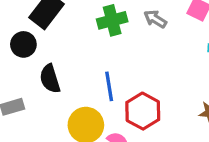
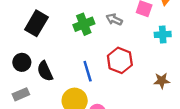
black circle: (23, 44) -> (22, 62), moved
red hexagon: (143, 111) -> (120, 60), moved

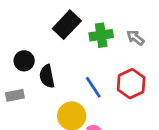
black rectangle: (36, 23) -> (67, 25), moved
blue line: (88, 71) -> (93, 87), turned -30

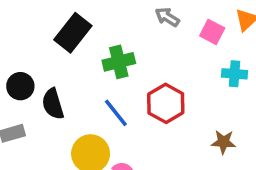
green cross: (101, 35) -> (119, 62), moved
gray arrow: (135, 38) -> (167, 17), moved

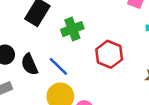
blue line: (116, 113) -> (58, 66), moved

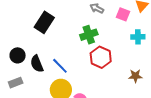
green cross: (72, 29) -> (89, 35), moved

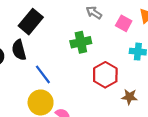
red hexagon: (101, 57) -> (105, 75), moved
black semicircle: (37, 64) -> (19, 50), moved

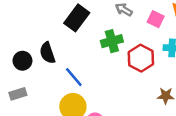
black rectangle: (31, 22) -> (77, 18), moved
red hexagon: (105, 75) -> (141, 58), moved

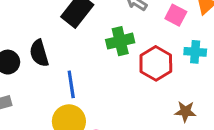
blue line: (74, 77) -> (71, 84), turned 30

